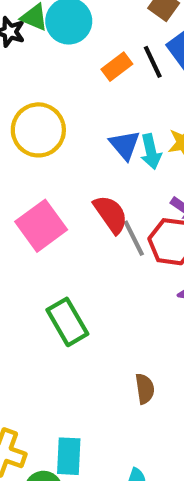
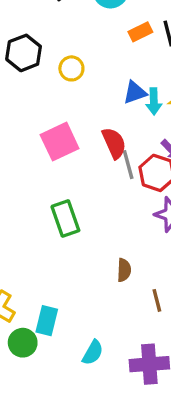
yellow circle: (38, 130) -> (71, 68), size x0.6
blue triangle: (125, 145) -> (135, 92), turned 40
brown semicircle: (145, 389) -> (124, 270), moved

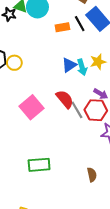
orange rectangle: (140, 32) -> (62, 27), turned 32
yellow circle: (71, 68) -> (14, 63), moved
green rectangle: (65, 218) -> (39, 165), moved, turned -60

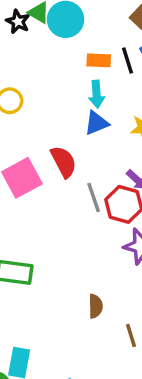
cyan arrow: (82, 67) -> (97, 94), moved
red semicircle: (65, 99) -> (64, 162), moved

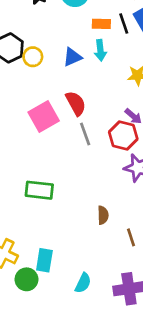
blue triangle: (97, 123) -> (72, 57), moved
gray line: (94, 198) -> (85, 134), moved

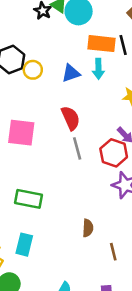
orange rectangle: (101, 24) -> (102, 44), size x1.5
pink square: (44, 117) -> (21, 133), moved, turned 32
cyan rectangle: (44, 260) -> (24, 245), moved

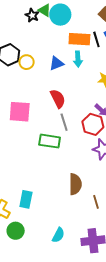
green rectangle: (29, 199) -> (50, 141), moved
brown semicircle: (88, 228) -> (75, 184), size x1.5

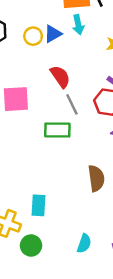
yellow circle: (27, 62) -> (33, 36), moved

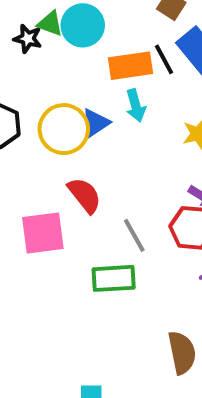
yellow circle: (33, 36) -> (64, 129), size x1.6
red semicircle: (60, 77) -> (85, 195), moved

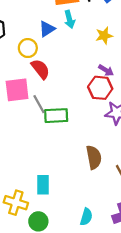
yellow circle: (64, 129) -> (28, 48), moved, size x0.7
gray line: (134, 235) -> (39, 104), moved

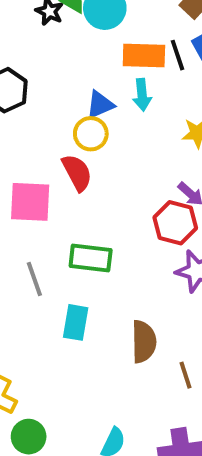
yellow circle: (28, 48) -> (91, 134), moved
gray line: (39, 104) -> (34, 279), moved
cyan rectangle: (43, 185) -> (76, 322), moved

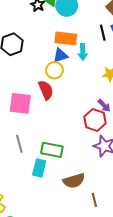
orange rectangle: (144, 55) -> (66, 38), moved
green rectangle: (91, 258) -> (52, 150), moved
brown semicircle: (144, 342) -> (74, 181), turned 70

